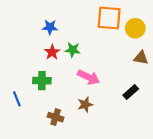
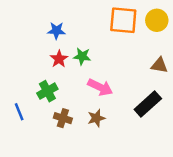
yellow circle: (135, 28) -> (157, 20), moved
green cross: (42, 81) -> (47, 91), turned -30
black rectangle: (131, 92) -> (148, 104), size x1.5
brown cross: (56, 117) -> (63, 118), moved

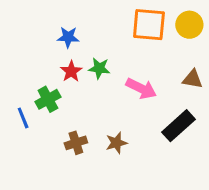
pink arrow: (100, 87) -> (141, 88), moved
green cross: (47, 91) -> (48, 99), moved
blue line: (19, 112) -> (23, 118), moved
brown cross: (63, 118) -> (76, 143), turned -36

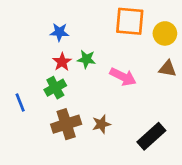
yellow circle: (189, 25) -> (165, 33), moved
green cross: (48, 99) -> (55, 88), moved
black rectangle: (179, 126) -> (151, 136), moved
brown cross: (76, 143) -> (66, 124), size x1.5

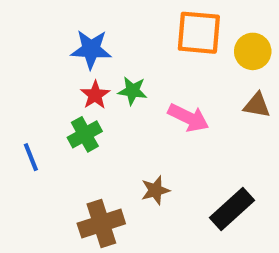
blue star: (59, 32) -> (91, 49), size x1.4
brown cross: (66, 124) -> (101, 223), moved

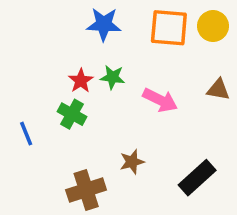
blue star: (91, 49) -> (104, 24), moved
yellow circle: (253, 51) -> (213, 26), moved
green cross: (85, 134) -> (72, 114), turned -32

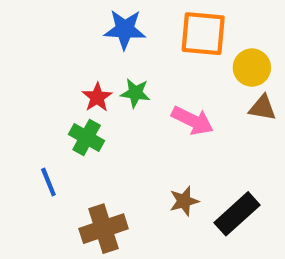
yellow circle: (213, 26) -> (252, 68), moved
blue line: (26, 134) -> (48, 182), moved
brown star: (132, 162) -> (184, 201), moved

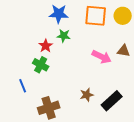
yellow circle: (252, 68) -> (123, 16), moved
green star: (135, 93) -> (64, 36), moved
pink arrow: (193, 121) -> (102, 57), moved

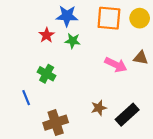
red star: (46, 46) -> (47, 35), moved

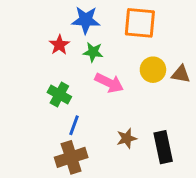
yellow circle: (140, 18) -> (153, 70), moved
pink arrow: (116, 65) -> (109, 83), moved
blue line: (26, 98) -> (74, 125), moved, turned 42
black rectangle: (127, 115) -> (163, 147), turned -60

